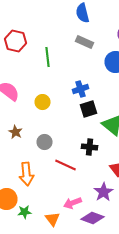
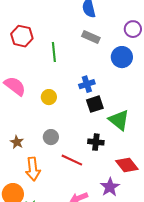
brown star: (16, 132) -> (17, 142), moved

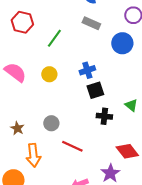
green line: (54, 52) -> (54, 38), turned 42
yellow circle: (49, 97) -> (49, 74), moved
green triangle: (119, 120) -> (131, 105), moved, size x0.6
black cross: (96, 142) -> (104, 116), moved

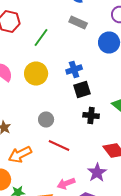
yellow circle: (49, 74) -> (36, 74), size x1.5
gray circle: (51, 123) -> (46, 120), moved
orange arrow: (33, 155) -> (20, 154), turned 70

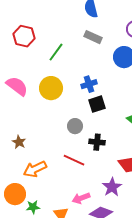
black cross: (91, 116) -> (97, 142), moved
gray circle: (46, 120) -> (75, 126), moved

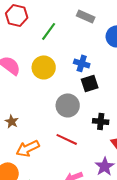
blue cross: (89, 84) -> (82, 63), turned 35
gray circle: (75, 126) -> (68, 105), size x1.5
black cross: (97, 142) -> (101, 121), moved

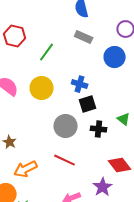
black cross: (101, 121) -> (99, 129), moved

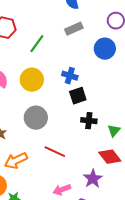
gray rectangle: (84, 37) -> (74, 29), turned -48
green triangle: (124, 119) -> (114, 131), moved, turned 32
gray circle: (66, 126) -> (36, 118), moved

